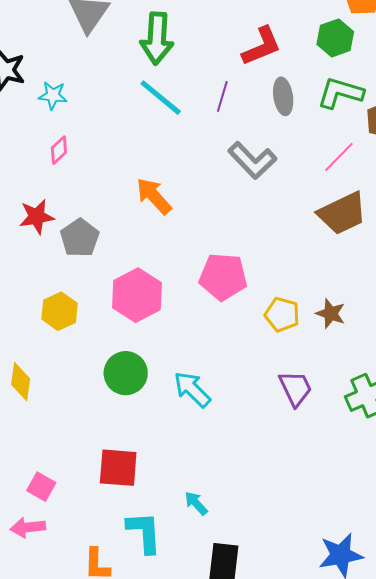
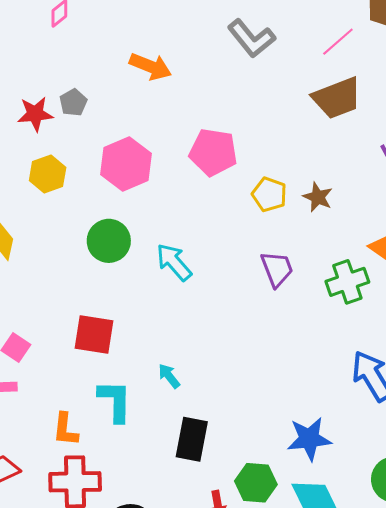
orange arrow: (154, 196) -> (150, 66), turned 150
red star: (37, 217) -> (35, 114), moved
gray pentagon: (80, 238) -> (73, 102), size x0.7

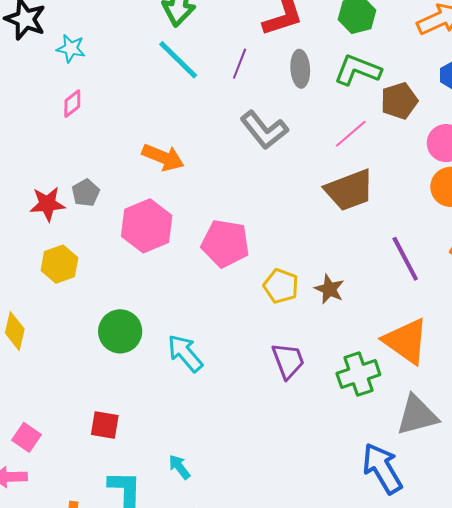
pink hexagon: (126, 164) -> (147, 226), moved
red square: (94, 335) -> (105, 425), size x0.7

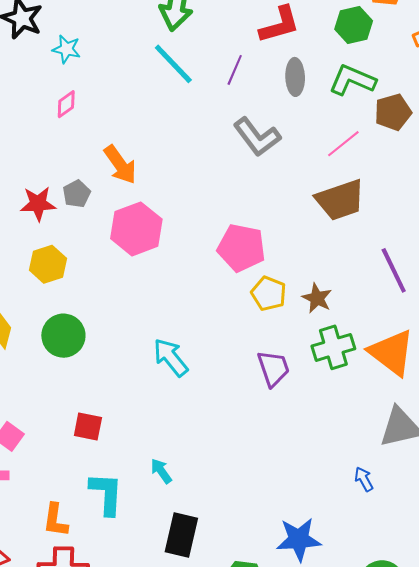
orange arrow: (163, 157) -> (120, 165), moved, turned 30
pink pentagon: (225, 243) -> (241, 248), moved
green circle: (120, 331) -> (63, 336), moved
green cross: (358, 374) -> (333, 347), moved
blue arrow: (382, 468) -> (364, 479), size x0.5

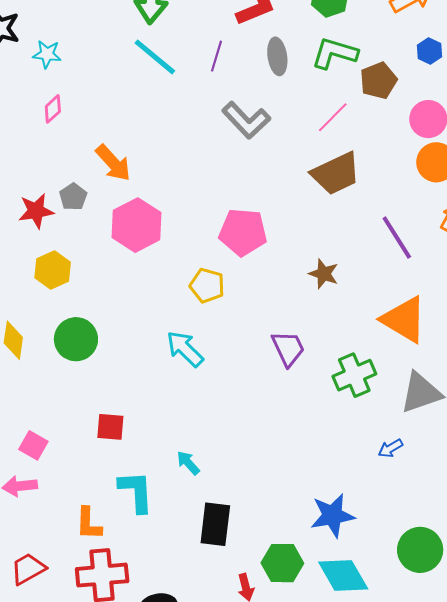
yellow pentagon: (269, 294) -> (207, 286), moved
green cross: (333, 347) -> (354, 375), moved
blue arrow: (364, 479) -> (390, 448), turned -85

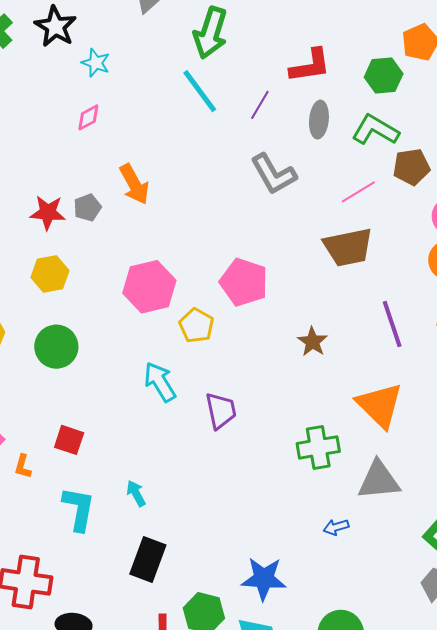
pink hexagon: (136, 225) -> (149, 287), moved
purple trapezoid: (288, 348) -> (221, 411), moved
orange L-shape: (89, 524) -> (23, 466), moved, size x0.7

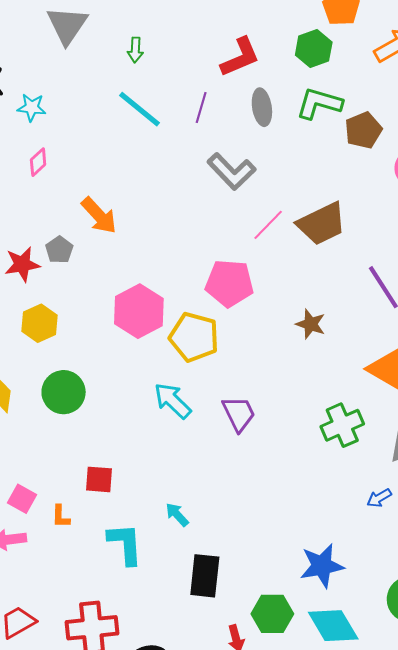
green arrow: (210, 33) -> (135, 50), size x0.5
pink line: (358, 192) -> (268, 225), moved
yellow pentagon: (196, 326) -> (194, 337), size x1.4

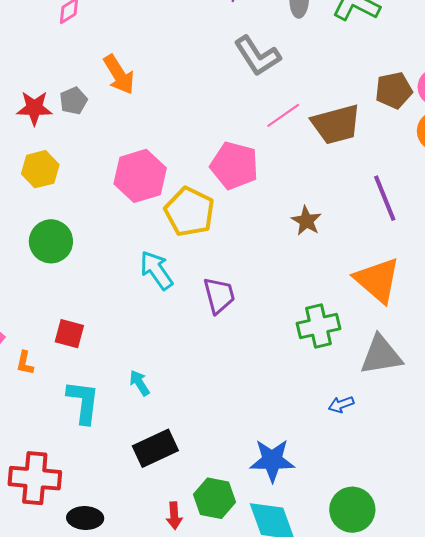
brown pentagon: (363, 130) -> (394, 90), moved
black rectangle: (205, 576) -> (155, 448), turned 48

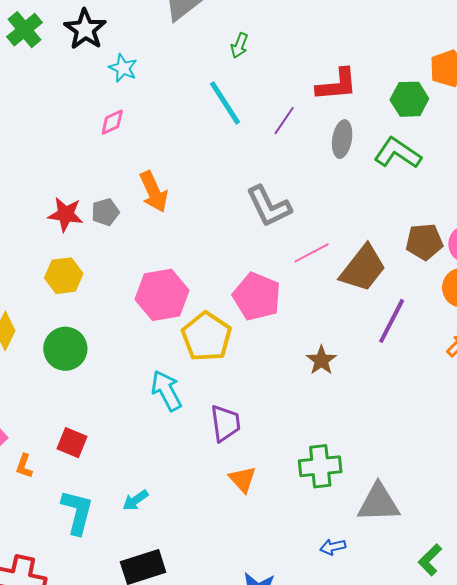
gray L-shape: (257, 56) -> (269, 206), moved
brown trapezoid: (336, 124) -> (363, 268), turned -44
purple line: (385, 198) -> (392, 321), moved, turned 42
orange triangle: (377, 280) -> (243, 479), moved, size x0.6
cyan arrow: (140, 383) -> (135, 500), turned -100

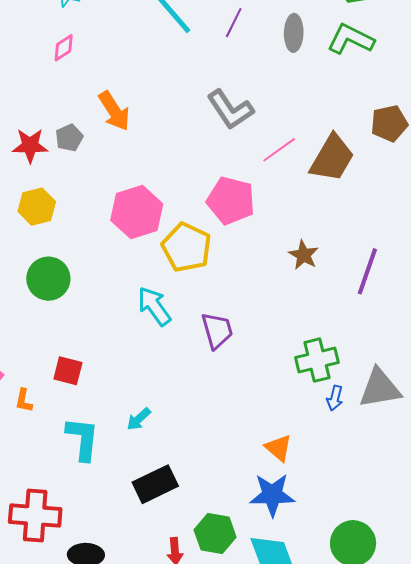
purple line: (392, 321) -> (367, 271), moved
orange triangle: (243, 479) -> (279, 448), moved
blue arrow: (333, 547) -> (335, 398), moved, turned -55

